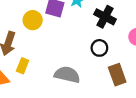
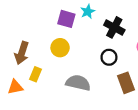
yellow circle: (33, 20) -> (60, 48), moved

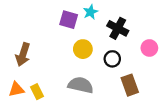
yellow circle: (60, 48) -> (83, 49), moved
yellow rectangle: (36, 74) -> (37, 92), moved, turned -48

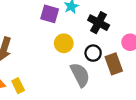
gray semicircle: (81, 85) -> (80, 75), moved, turned 50
brown rectangle: (130, 85) -> (114, 64), moved

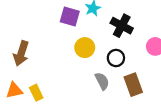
brown rectangle: (114, 64) -> (133, 85), moved
gray semicircle: (80, 75) -> (102, 81), size x0.7

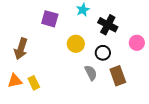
purple square: (70, 16) -> (50, 19), moved

